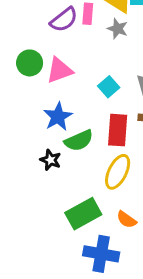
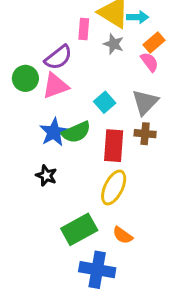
purple semicircle: (64, 20) -> (58, 57), moved
green semicircle: (79, 140) -> (76, 132), moved

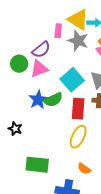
gray star: (114, 44) -> (78, 41), size x1.5
cyan square: (105, 102) -> (72, 80), size x1.6
black star: (46, 176) -> (15, 129), moved
green rectangle: (79, 229) -> (37, 165), moved, turned 35

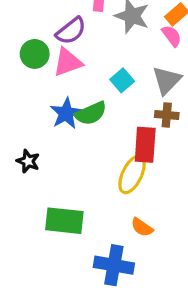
cyan square: (72, 80) -> (122, 80), size x0.6
red rectangle: (78, 109) -> (145, 145), moved

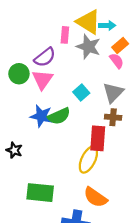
pink triangle: (68, 62) -> (42, 80), turned -35
blue star: (66, 113) -> (41, 116), turned -30
orange semicircle: (142, 227) -> (95, 197), size x1.5

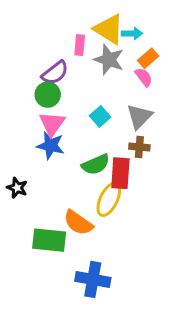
green circle: (19, 74) -> (48, 95), moved
pink triangle: (42, 80) -> (52, 124), moved
green semicircle: (59, 116) -> (96, 164), moved
orange semicircle: (95, 197) -> (78, 223), moved

